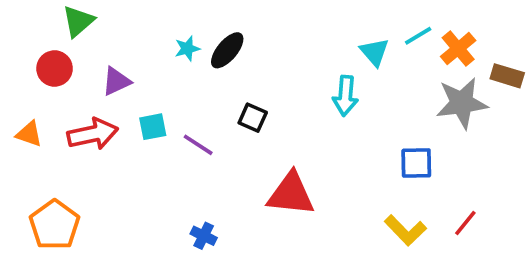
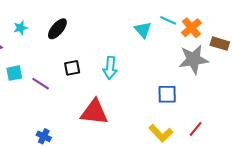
cyan line: (418, 36) -> (168, 20), turned 56
cyan star: (187, 49) -> (21, 28), moved
cyan arrow: (345, 96) -> (110, 68), moved
black square: (253, 118) -> (72, 68), turned -35

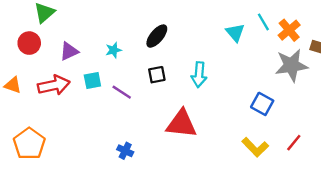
cyan line: (168, 20) -> (263, 22), turned 35
cyan star: (21, 28) -> (114, 50), moved
black ellipse: (57, 29) -> (157, 36), moved
blue square: (167, 94) -> (262, 104), turned 30

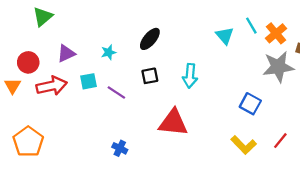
red circle: (29, 43) -> (28, 62), moved
orange triangle: (13, 85) -> (13, 86), turned 42

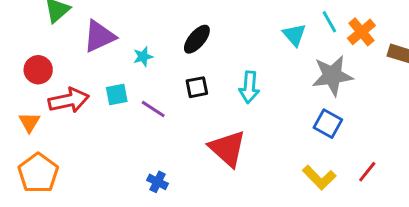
purple triangle: (66, 53) -> (99, 36), moved, size x1.4
gray star: (278, 67) -> (332, 76), moved
orange triangle: (13, 86) -> (29, 122), moved
red triangle: (173, 123) -> (227, 148), turned 36

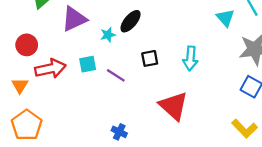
black ellipse: (197, 39) -> (131, 21), moved

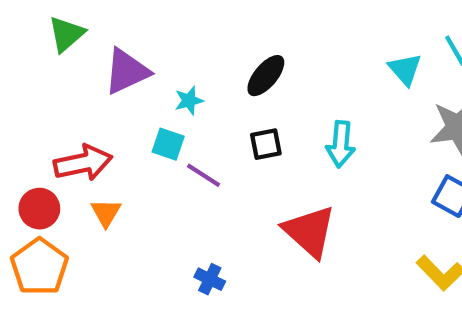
black ellipse: (131, 21) -> (266, 76), moved
red circle: (27, 45) -> (39, 209), moved
cyan square: (88, 64) -> (168, 144), moved, turned 30
orange triangle: (20, 86) -> (106, 213), moved

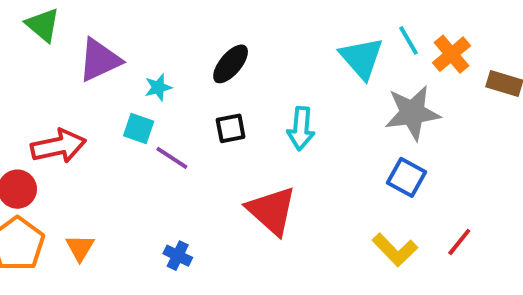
green triangle: (66, 34) -> (43, 25), turned -39
cyan triangle: (405, 69) -> (362, 58), size x1.4
orange triangle: (106, 213) -> (80, 248), moved

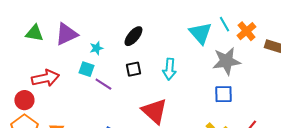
green triangle: (43, 25) -> (34, 33), moved, turned -30
blue square: (407, 177) -> (223, 94), turned -30

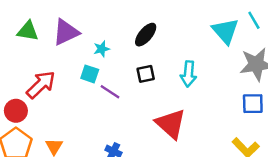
red arrow: (45, 78) -> (41, 85), turned -32

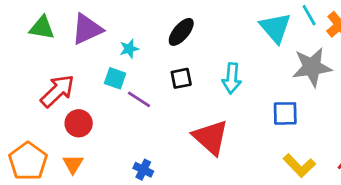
blue square: (253, 104) -> (285, 113), moved
red circle: (16, 111) -> (79, 123), moved

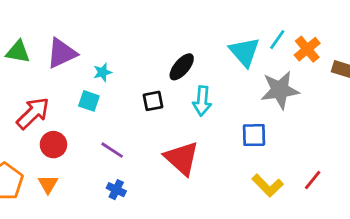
cyan line: (309, 15) -> (277, 40), turned 65
black ellipse: (181, 32) -> (182, 67), moved
purple line: (139, 99) -> (112, 150), moved

